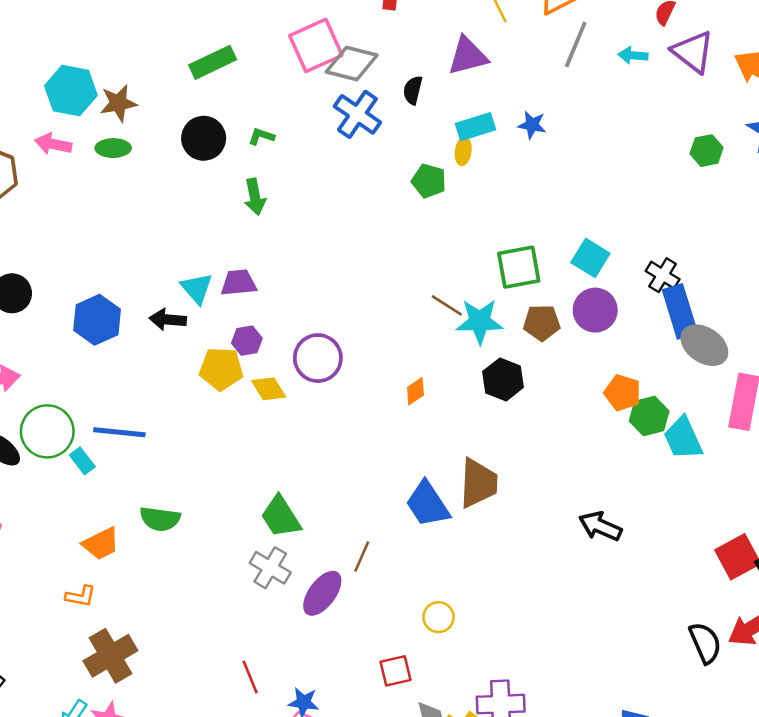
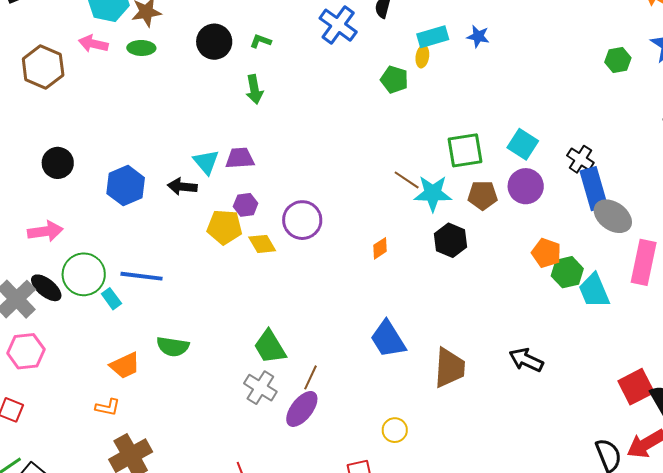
brown trapezoid: (478, 483) -> (450, 368), moved
brown line: (362, 557) -> (310, 377), moved

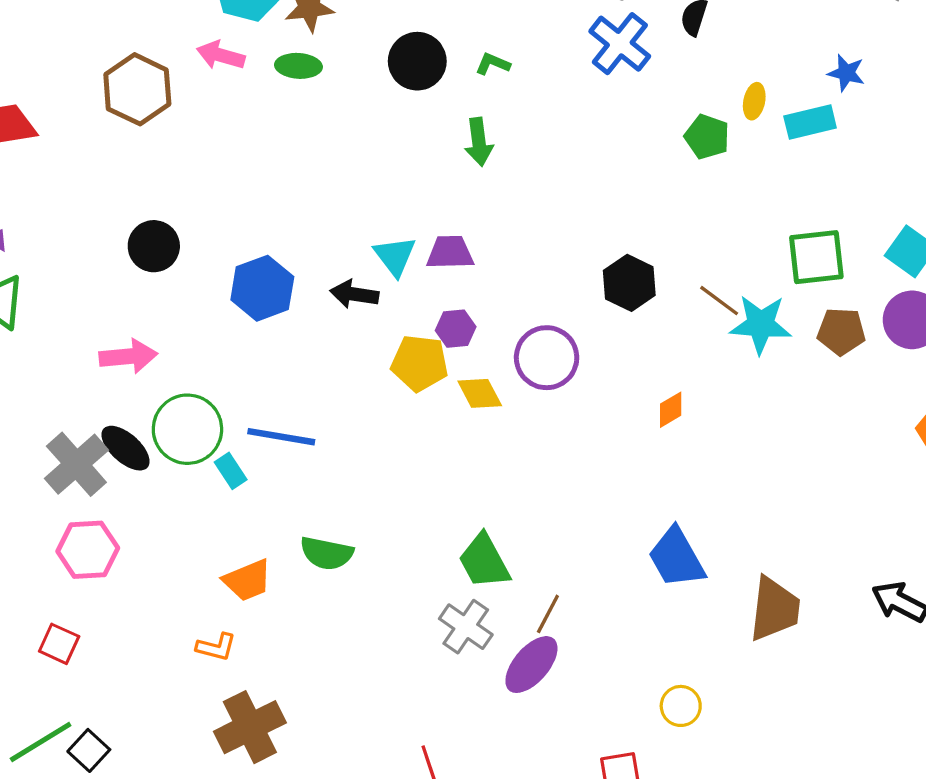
cyan rectangle: (433, 37) -> (810, 122), moved
black hexagon: (451, 240) -> (629, 283), moved

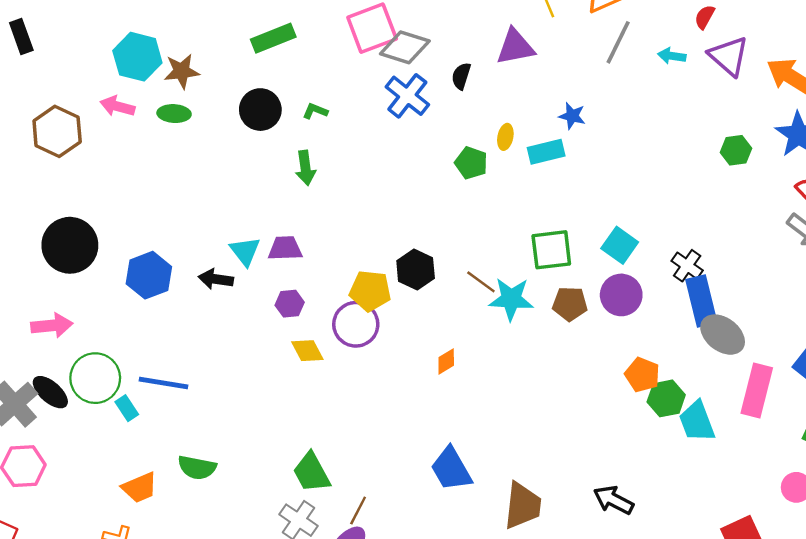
black circle: (154, 246) -> (70, 245), size x1.5
yellow pentagon: (420, 363) -> (370, 291), moved

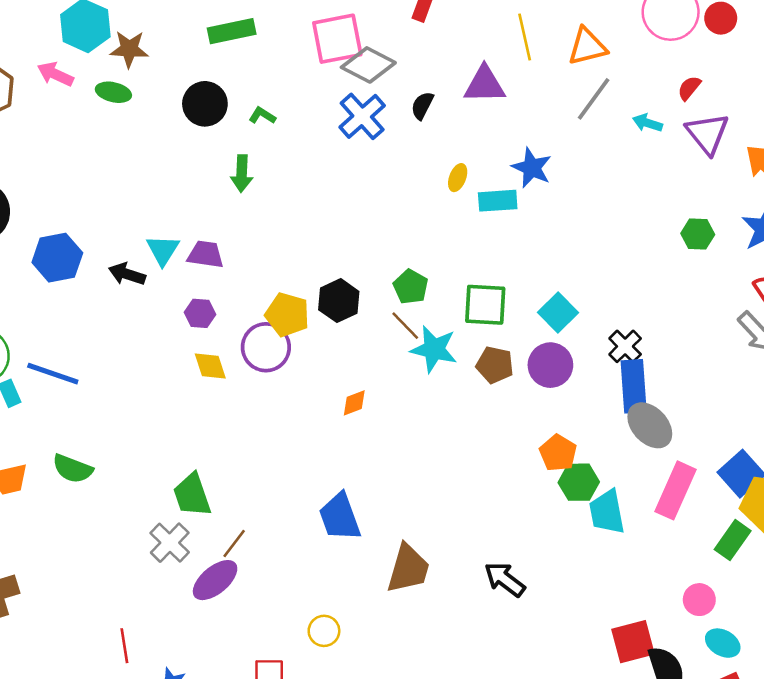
blue star: (572, 116) -> (532, 168), size x1.4
green pentagon: (471, 163) -> (411, 287), moved

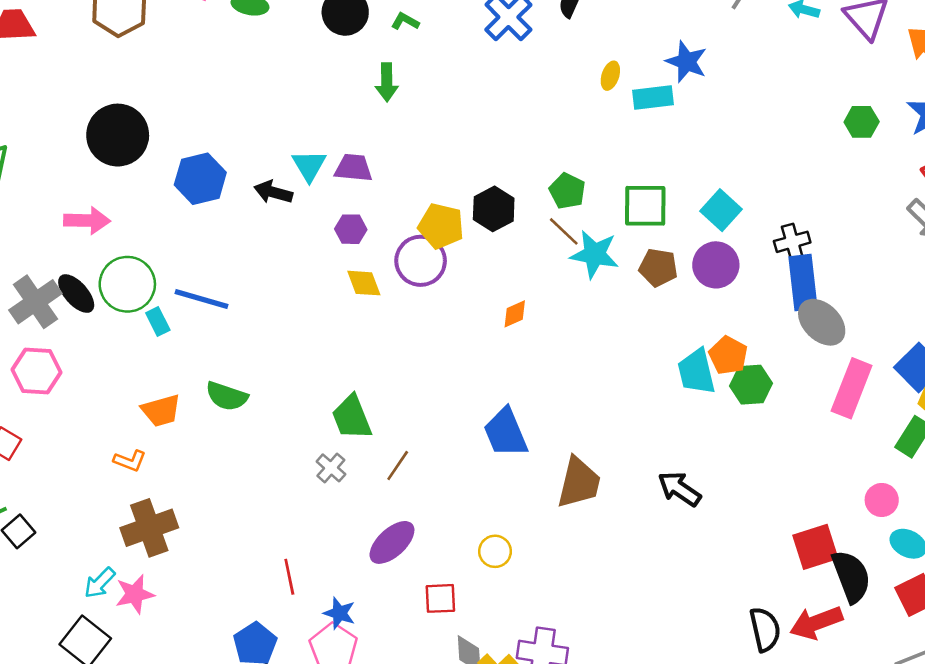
black cross: (625, 346) -> (792, 242), turned 32
cyan trapezoid: (607, 512) -> (696, 372), moved
gray cross: (170, 543) -> (331, 468), size x0.7
purple ellipse: (215, 580) -> (392, 542), moved

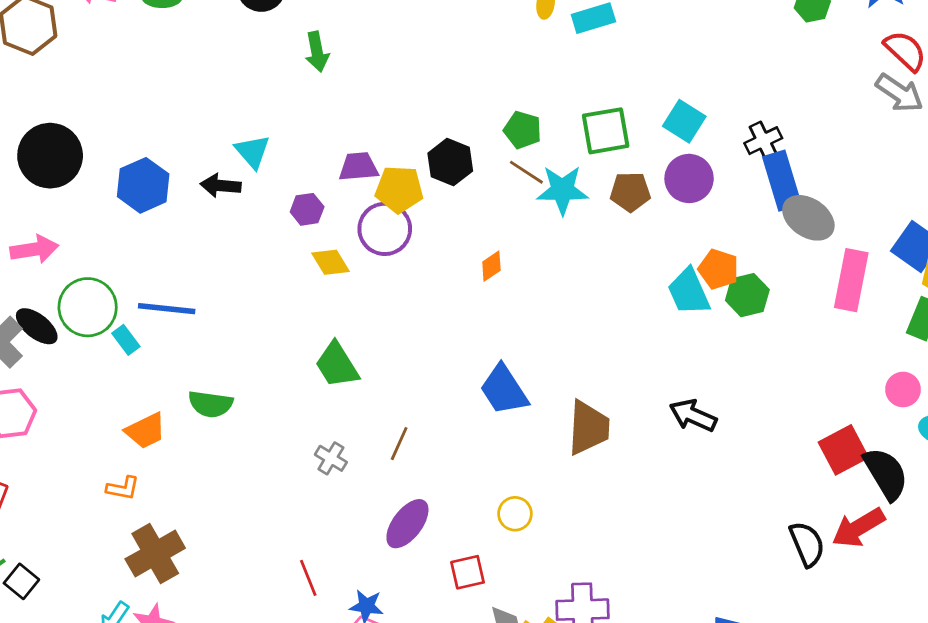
purple trapezoid: (353, 168) -> (358, 167), moved
green trapezoid: (352, 417) -> (337, 365), moved

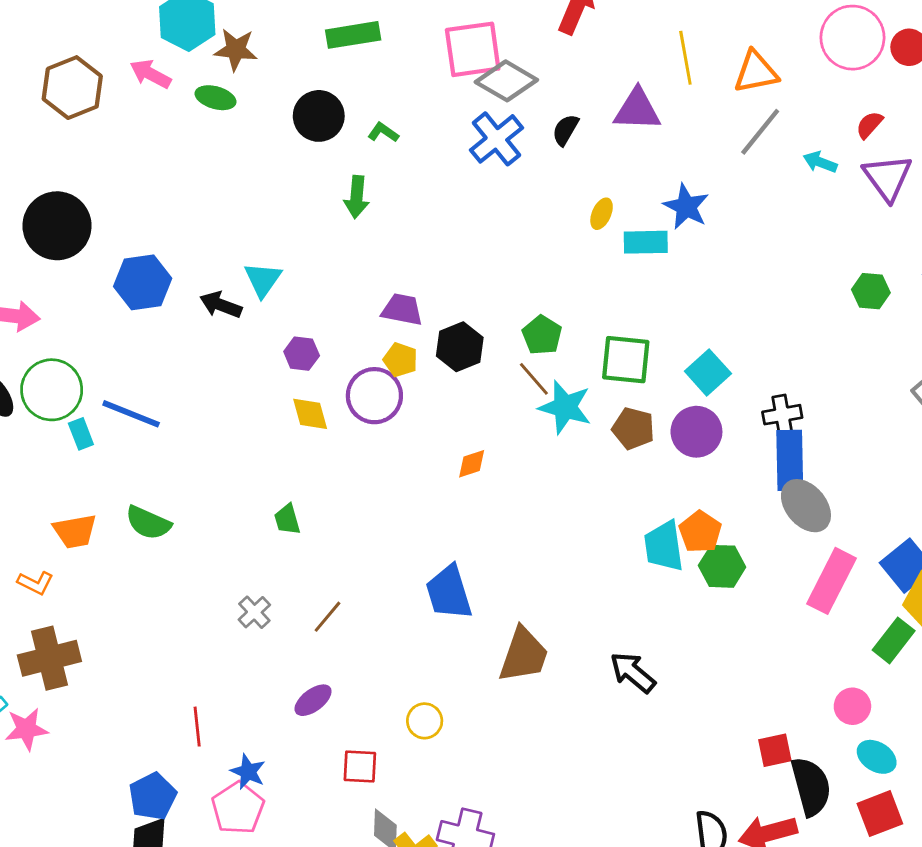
purple trapezoid: (358, 167) -> (402, 309), moved
yellow pentagon: (399, 189) -> (400, 360), size x0.7
green trapezoid: (337, 365) -> (287, 519), size x0.6
red square: (843, 450) -> (775, 750), size x0.7
purple ellipse: (407, 524) -> (313, 700), size x0.7

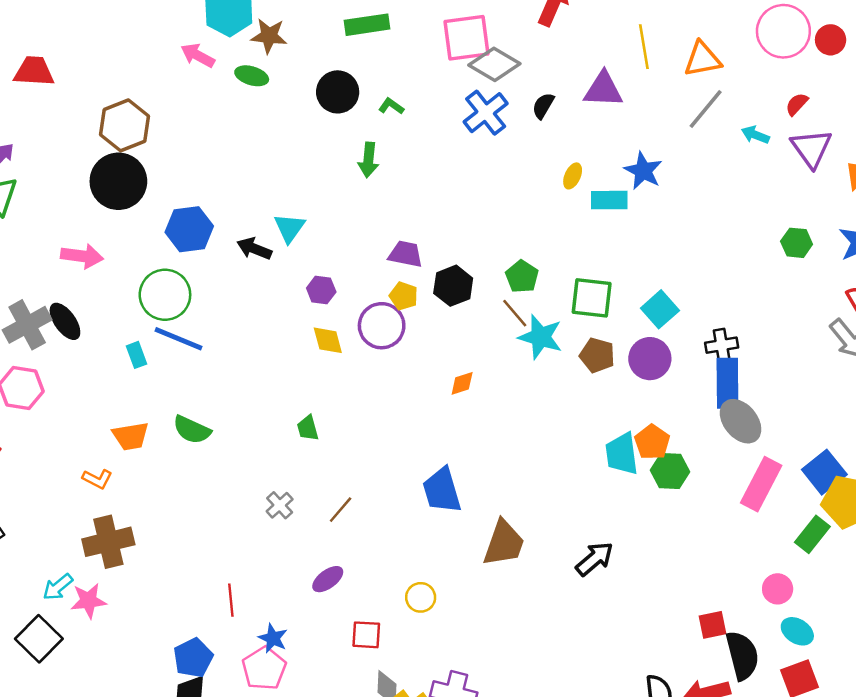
brown hexagon: (72, 88) -> (125, 125), moved
green circle: (52, 390) -> (165, 295), moved
black arrow: (633, 672) -> (595, 559), turned 99

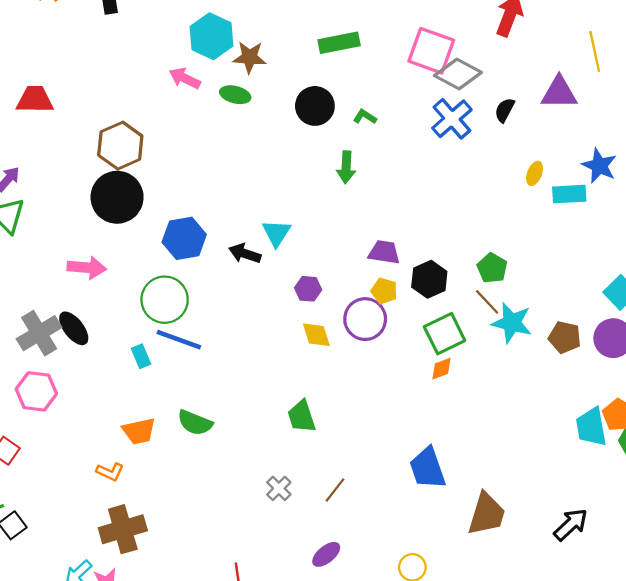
pink square: (467, 38) -> (431, 51), turned 30
green square: (592, 298) -> (445, 334), moved, turned -30
green trapezoid: (308, 428) -> (302, 416), size x1.4

